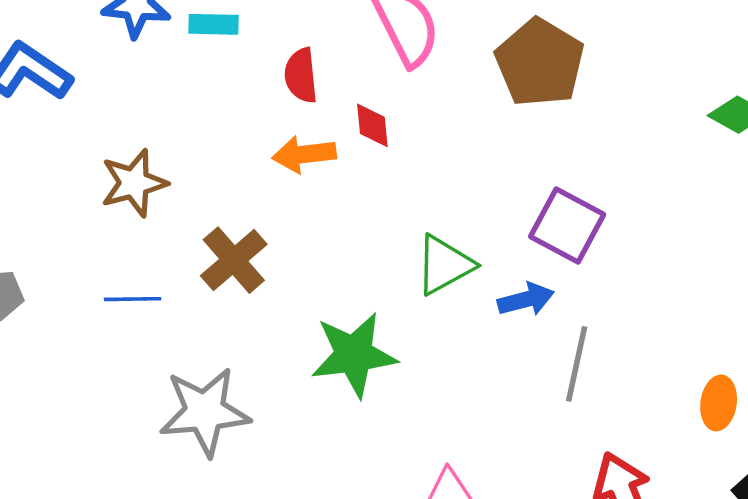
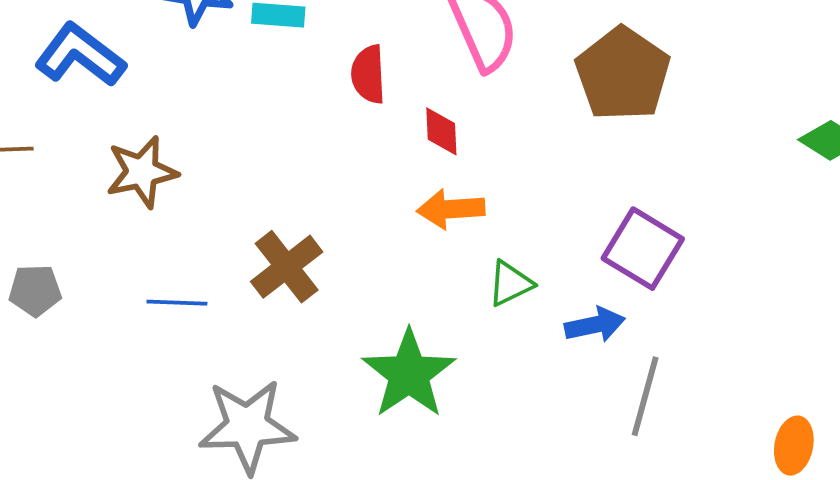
orange arrow: (304, 154) -> (451, 209), moved
brown star: (134, 183) -> (142, 172), moved
green triangle: (444, 265) -> (510, 283), size x0.7
green star: (354, 355) -> (409, 374), turned -30

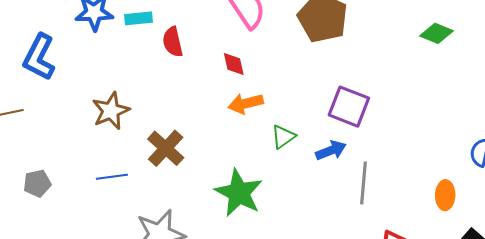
blue L-shape: (80, 55) -> (39, 57), turned -90
red semicircle: (368, 74) -> (173, 42), moved
brown star: (142, 172) -> (111, 111), moved

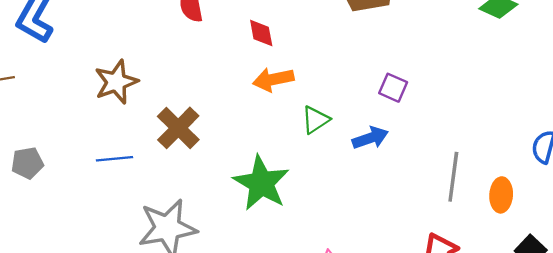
purple square: (349, 107) -> (393, 88), size x0.6
gray line: (364, 183) -> (453, 177), moved

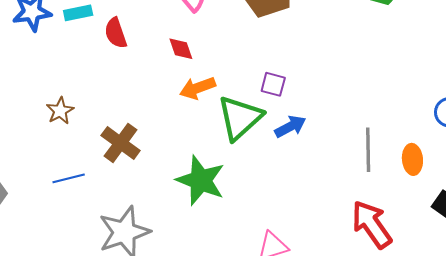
brown star: (116, 82) -> (60, 111), size x0.7
purple square: (393, 88) -> (273, 84), moved
green triangle: (315, 120) -> (240, 118), size x1.8

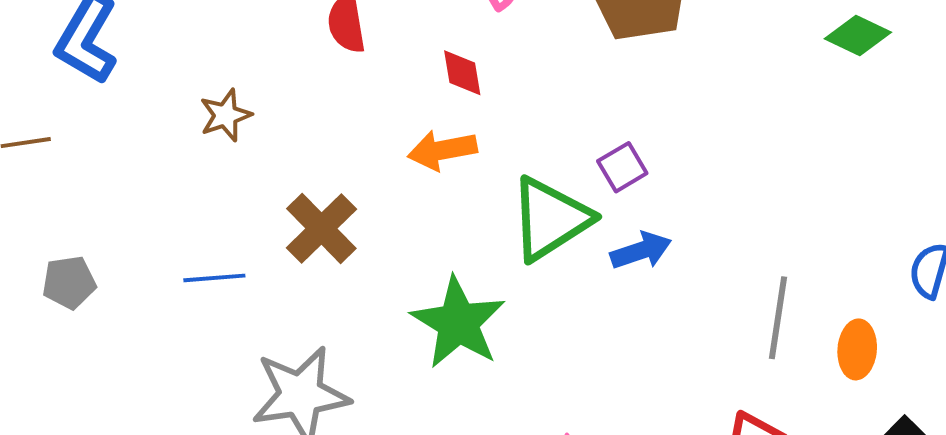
purple square: (273, 84) -> (622, 167), turned 35
orange arrow: (197, 88) -> (442, 150), moved
brown star: (60, 111) -> (226, 115), moved

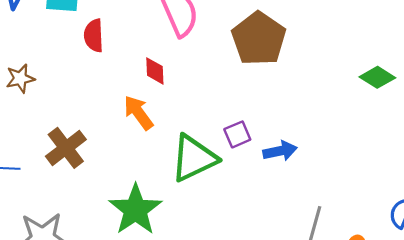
orange arrow: (442, 150) -> (138, 113), turned 57
blue arrow: (641, 251) -> (280, 151), moved

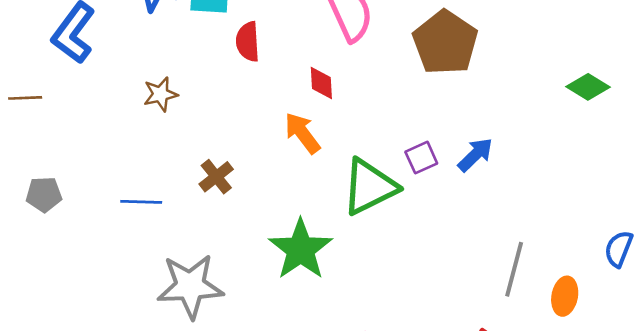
brown cross: (66, 148) -> (216, 177), size x0.7
blue arrow: (280, 151) -> (475, 155), moved, turned -32

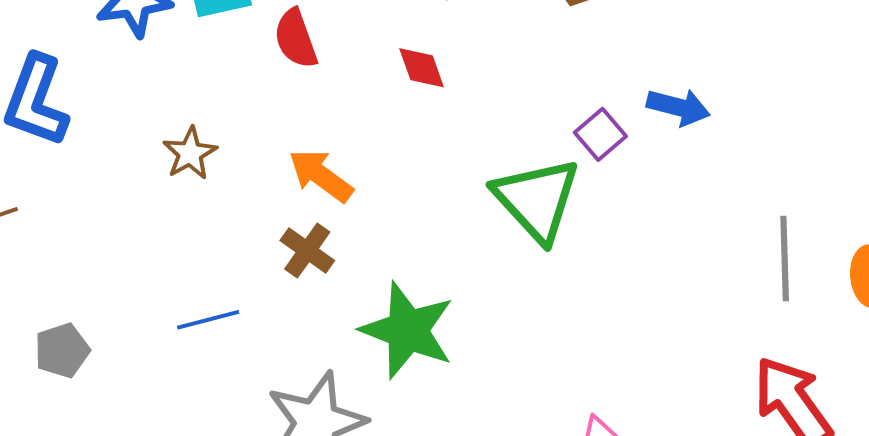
orange arrow: (302, 133) -> (321, 176), moved
blue arrow: (475, 155) -> (678, 107), turned 75
green triangle: (369, 187) -> (537, 200), turned -30
green star: (301, 249) -> (408, 330), moved

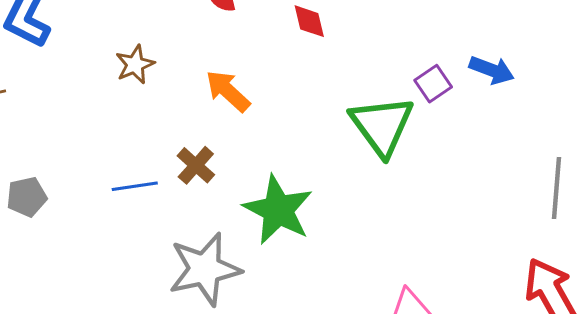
brown cross: (307, 250) -> (196, 165), moved

